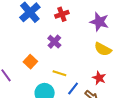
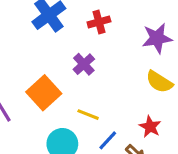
purple star: (99, 22) -> (157, 38), turned -30
orange square: (30, 62) -> (44, 93), size x1.5

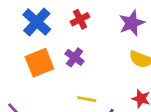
orange square: (44, 93) -> (39, 63), moved, turned 32

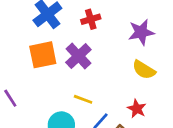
purple cross: (75, 57) -> (78, 56), size x1.4

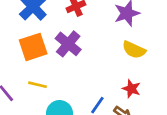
yellow line: (83, 99) -> (37, 85), moved

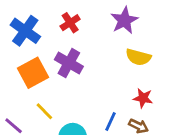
yellow line: (37, 85) -> (44, 111), turned 42

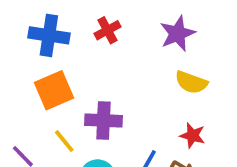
blue cross: (25, 31) -> (49, 35), turned -32
purple cross: (69, 63) -> (103, 120), moved, turned -32

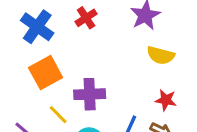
blue cross: (49, 35) -> (37, 27), turned 32

